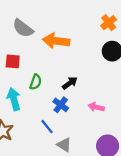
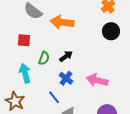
black arrow: (70, 83) -> (66, 56), moved
pink arrow: (96, 107) -> (97, 80), size x1.5

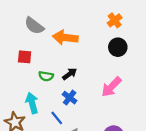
green semicircle: (44, 58) -> (46, 76), turned 80
cyan arrow: (25, 73) -> (32, 103), moved
pink arrow: (97, 80) -> (111, 87), moved, turned -60

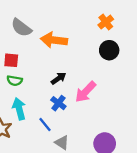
green semicircle: (46, 76) -> (15, 81), moved
pink arrow: (111, 87) -> (86, 92), moved

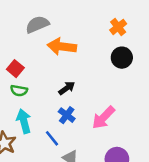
gray semicircle: (21, 28) -> (37, 24), moved, turned 120
red square: (11, 60) -> (15, 69), turned 35
pink arrow: (86, 92) -> (103, 118), moved

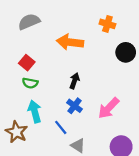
gray semicircle: (37, 24) -> (29, 22), moved
orange cross: (118, 27) -> (107, 24), moved, turned -35
black arrow: (67, 88) -> (74, 81), turned -35

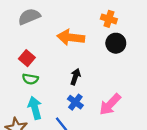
black circle: (126, 52) -> (116, 43), moved

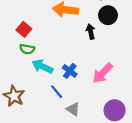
black arrow: (75, 77) -> (91, 32), moved, turned -32
cyan arrow: (35, 108) -> (42, 67), moved, turned -50

